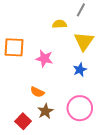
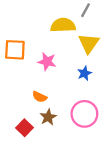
yellow semicircle: (60, 24) -> (63, 25), size x1.6

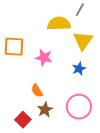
orange semicircle: (40, 97) -> (37, 91), turned 32

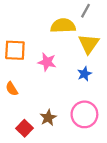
orange semicircle: (37, 91) -> (12, 89), moved

